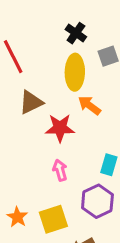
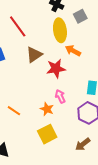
orange star: (17, 217) -> (47, 109), moved
yellow square: (53, 219) -> (47, 134), moved

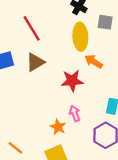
gray square: (80, 16) -> (105, 22), turned 32
brown triangle: (34, 55) -> (35, 62), moved
orange line: (14, 111) -> (15, 148), moved

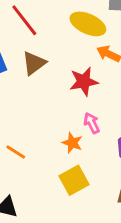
yellow ellipse: (80, 37) -> (88, 24), turned -56
orange line: (15, 148) -> (16, 152), moved

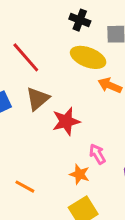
red star: (84, 82) -> (66, 121), moved

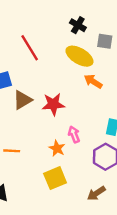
brown triangle: (38, 99) -> (22, 100), moved
orange line: (25, 187) -> (12, 151), turned -35

